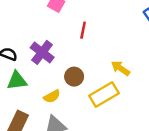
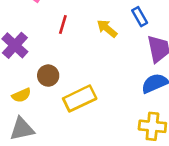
yellow arrow: (120, 68) -> (107, 28), moved

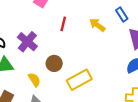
yellow semicircle: (21, 95) -> (34, 80), turned -96

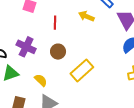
brown circle: (54, 63) -> (58, 52), moved

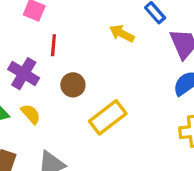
red line: (55, 23) -> (53, 45), moved
yellow semicircle: (41, 80) -> (31, 114), moved

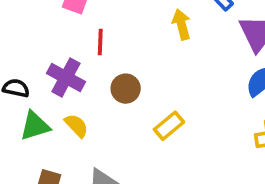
yellow arrow: (122, 33) -> (182, 24), turned 50
yellow rectangle: (108, 117) -> (169, 126), size x0.7

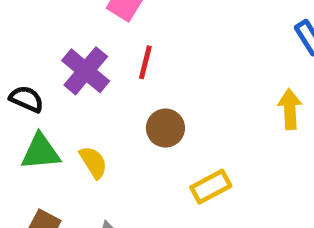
yellow arrow: (182, 24) -> (290, 109), moved
purple cross: (66, 77) -> (86, 71), moved

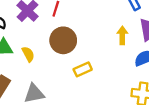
brown circle: (165, 128) -> (63, 40), size x1.5

